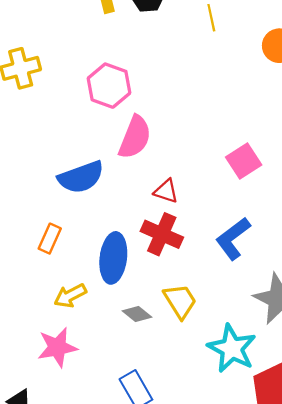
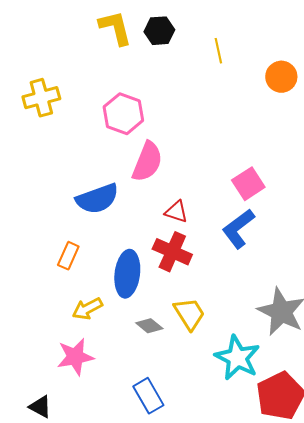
blue L-shape: (233, 239) -> (238, 229), moved

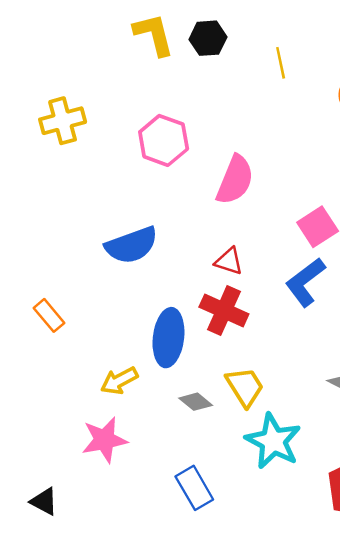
pink semicircle: (147, 162) -> (235, 180), moved
orange rectangle: (68, 256) -> (49, 315), moved, turned -64
cyan star: (237, 358) -> (273, 441), moved
black triangle: (40, 407) -> (44, 501), moved

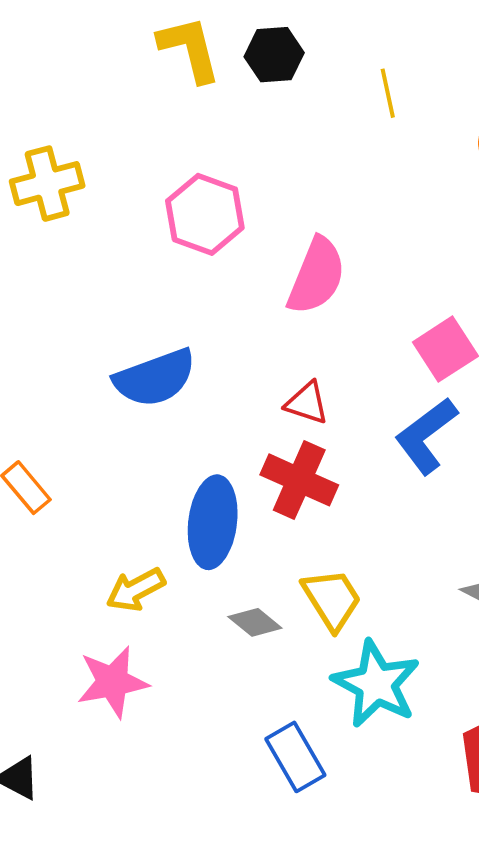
blue rectangle: (194, 488) -> (295, 757), moved

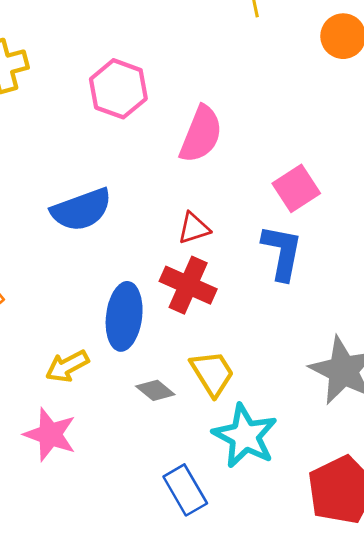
red triangle: (307, 403) -> (194, 228), turned -36
blue L-shape: (426, 436) -> (282, 252), turned 138
pink star: (113, 682) -> (50, 434), turned 30

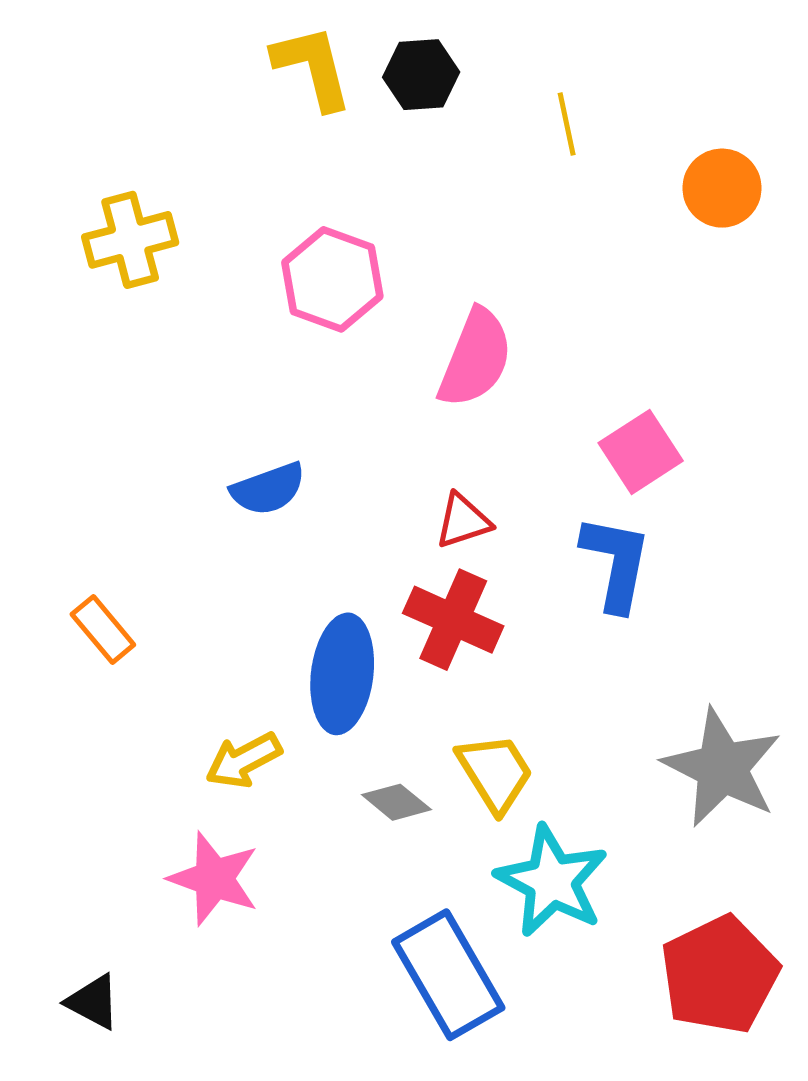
blue semicircle: (81, 210) -> (268, 489), size x0.7
blue rectangle: (185, 490) -> (448, 975), size x1.4

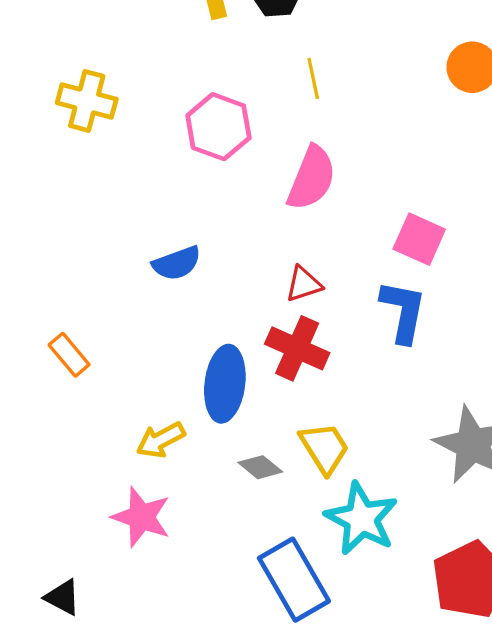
yellow line: (567, 124) -> (313, 78), moved
yellow cross: (130, 240) -> (87, 101), turned 30
pink square: (641, 452) -> (419, 239), turned -33

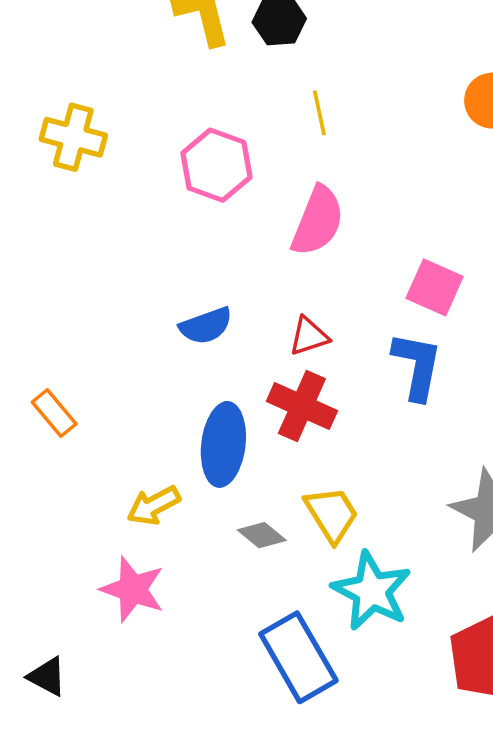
blue semicircle: (177, 263) -> (206, 326), moved

